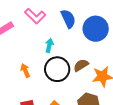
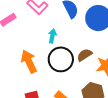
orange arrow: (25, 70) -> (29, 61), size x1.6

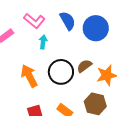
cyan arrow: (52, 36) -> (43, 42), moved

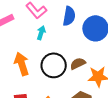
blue semicircle: (68, 21) -> (69, 16), turned 30

